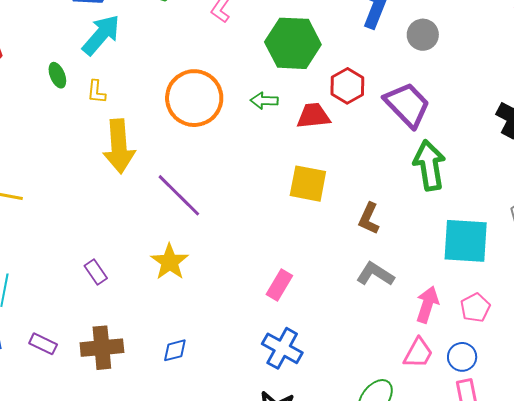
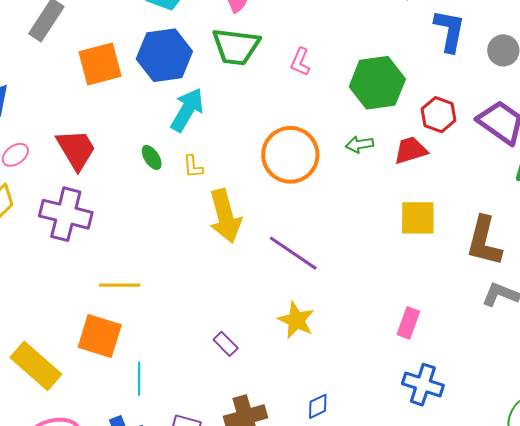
brown L-shape: (369, 219) -> (484, 241), size x1.6

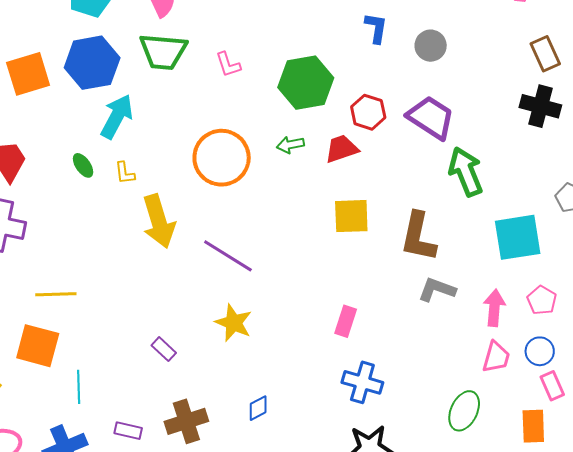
blue L-shape: (450, 31) -> (376, 28), size x0.7
pink L-shape: (300, 62) -> (228, 64), turned -40

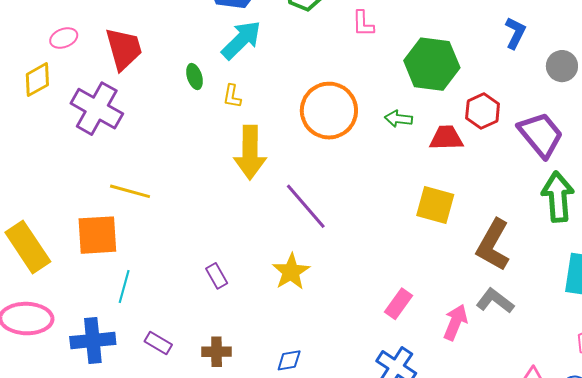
pink arrow: (494, 308) -> (455, 322), moved
orange square: (38, 346) -> (97, 235), turned -36
brown cross: (186, 421) -> (217, 352), size x0.7

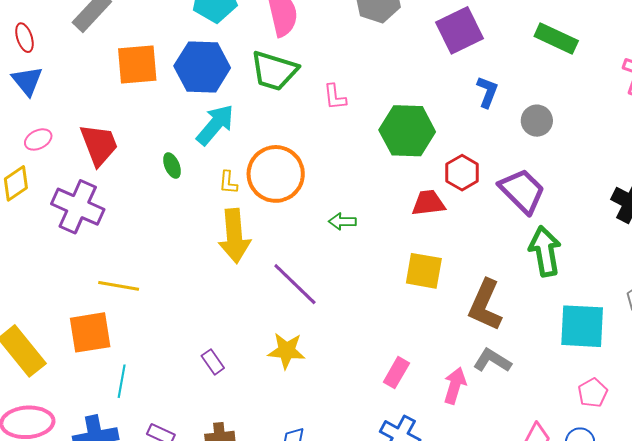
yellow L-shape: (232, 96) -> (228, 182), moved
orange circle: (329, 111) -> (276, 174), moved
green arrow: (399, 119) -> (342, 222), moved
yellow star: (291, 272) -> (286, 351), turned -30

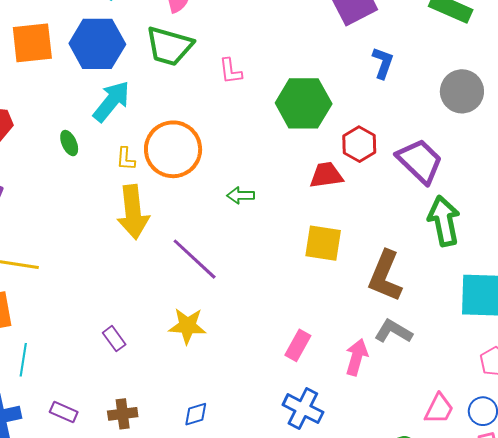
gray circle: (537, 121) -> (462, 91), moved, size x1.4

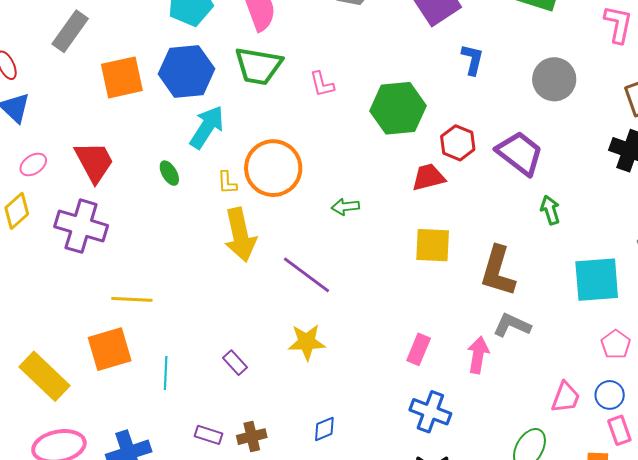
green arrow: (444, 221) -> (550, 210), size x0.6
cyan line: (23, 360) -> (166, 373), moved
purple rectangle: (64, 412) -> (208, 435), moved

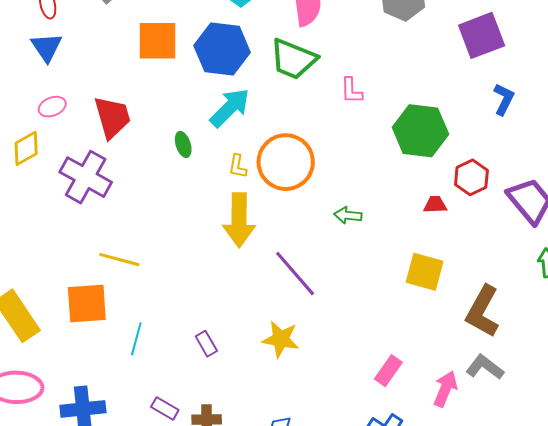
red trapezoid: (428, 177) -> (435, 205), size x0.7

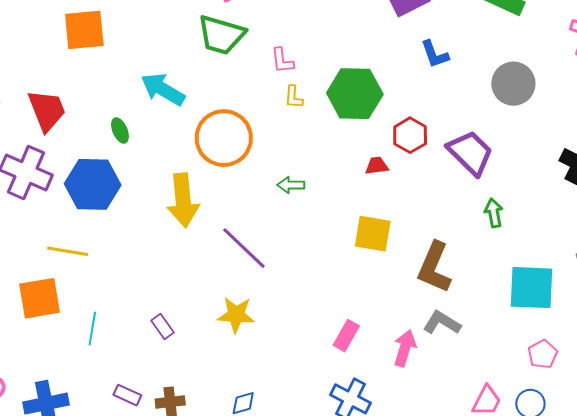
blue hexagon: (222, 49) -> (93, 184), moved
blue L-shape: (504, 99) -> (435, 54), turned 140
cyan arrow: (230, 108) -> (163, 89), turned -99
yellow L-shape: (238, 166) -> (294, 97), moved

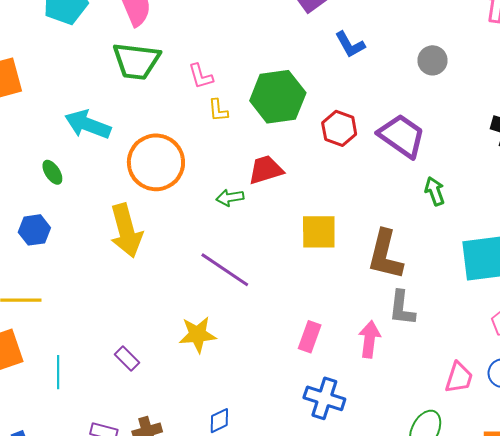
gray circle: (513, 84) -> (433, 60), size x0.7
red trapezoid: (377, 166) -> (266, 170), moved, size x1.5
blue hexagon: (93, 184) -> (34, 230), size x0.6
purple line: (244, 248) -> (225, 270), moved
gray L-shape: (442, 323) -> (402, 308), turned -105

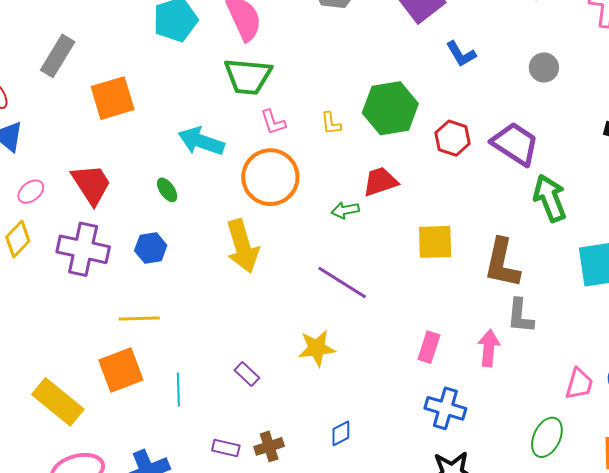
pink L-shape: (201, 76) -> (273, 122), moved
green arrow: (435, 191) -> (550, 198), size x1.6

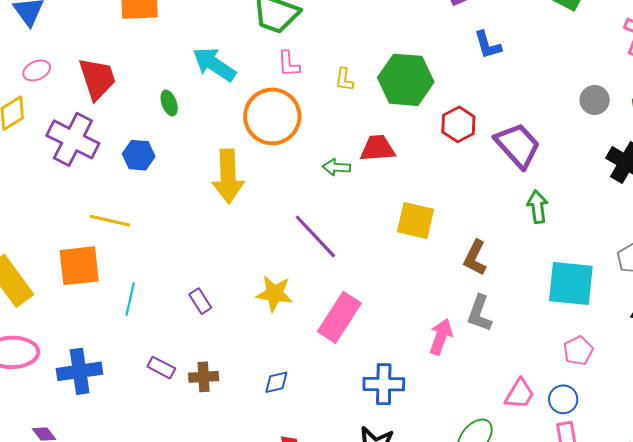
gray circle: (544, 68) -> (595, 100), moved
green arrow: (550, 198) -> (538, 207), size x0.7
brown L-shape: (502, 263) -> (475, 258), size x0.7
pink rectangle: (429, 347) -> (339, 317), moved, size x1.6
blue cross: (445, 408) -> (384, 384), turned -30

